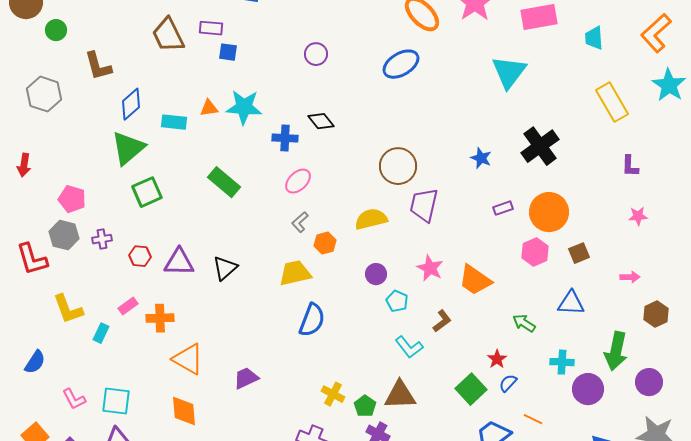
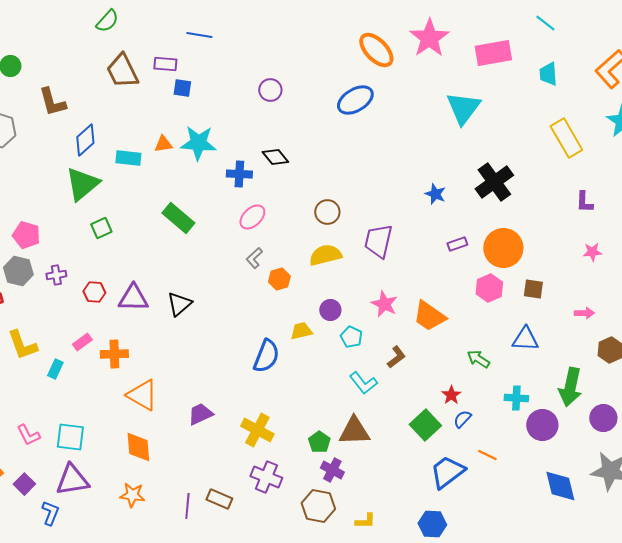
brown circle: (398, 166) -> (327, 212), moved, size x0.7
green square: (147, 192) -> (101, 228), size x0.7
brown square: (579, 253) -> (533, 289), turned 30
yellow trapezoid: (295, 273) -> (301, 331), moved, size x0.7
yellow cross: (333, 394) -> (257, 430), moved, size x1.4

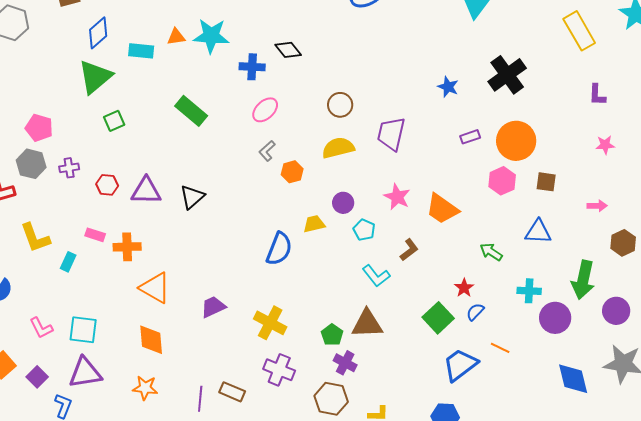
pink rectangle: (82, 342) -> (95, 235), turned 54

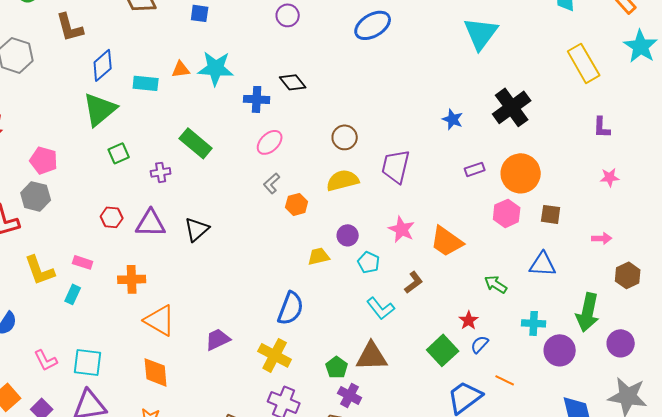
purple cross: (69, 168) -> (161, 172), moved
pink rectangle: (95, 235) -> (83, 262), moved
blue semicircle: (279, 249) -> (291, 308), moved

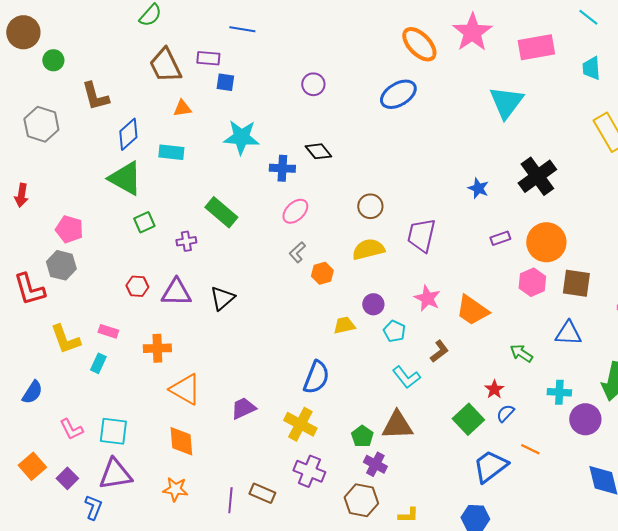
orange triangle: (181, 69) -> (182, 108), moved
green triangle: (100, 109) -> (125, 178), turned -51
brown square: (551, 214) -> (576, 283), size x1.4

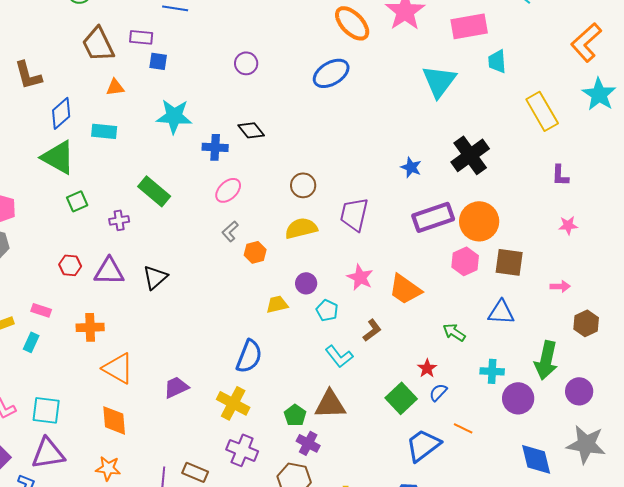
cyan trapezoid: (591, 68) -> (497, 61), moved
purple rectangle: (500, 238) -> (433, 217), size x2.0

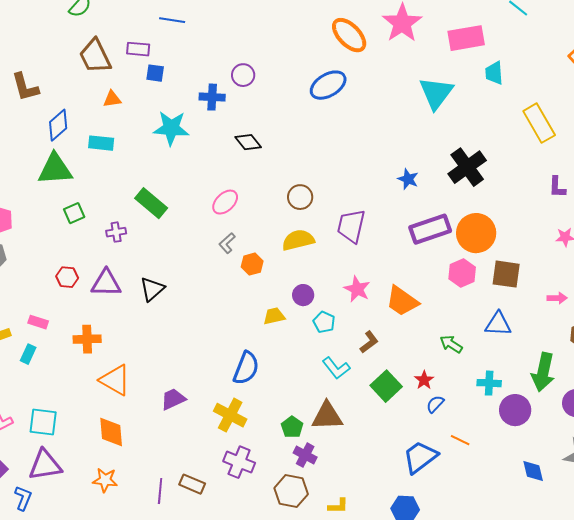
blue cross: (215, 147) -> (212, 97), moved
green triangle: (58, 157) -> (55, 169), turned -33
green square: (401, 398) -> (386, 386), moved
blue diamond: (536, 459) -> (533, 471), size x0.7

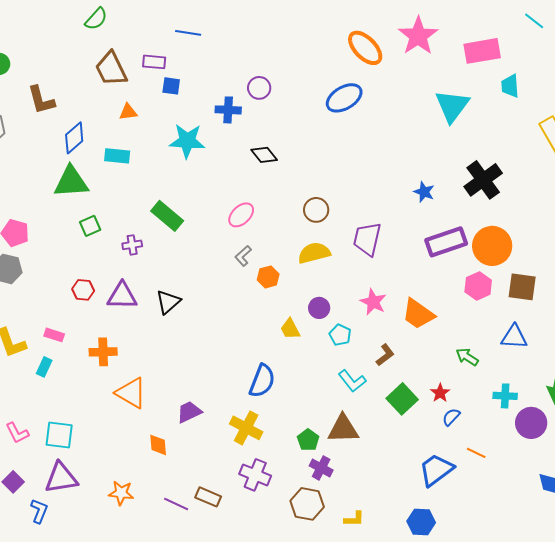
yellow trapezoid: (274, 316) -> (290, 329), turned -105
orange diamond: (111, 432) -> (158, 445), moved, size x0.7
purple line: (160, 491) -> (176, 504), turned -70

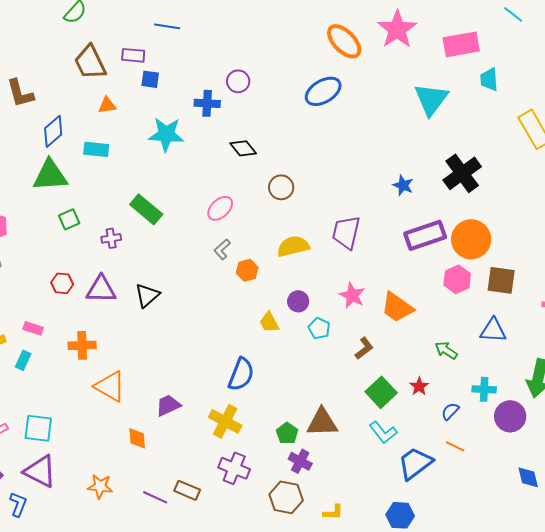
brown circle: (316, 210) -> (281, 187), moved
cyan L-shape: (352, 381) -> (383, 432), moved
blue semicircle: (451, 417) -> (450, 411), moved
purple triangle: (61, 478) -> (40, 471), turned 36

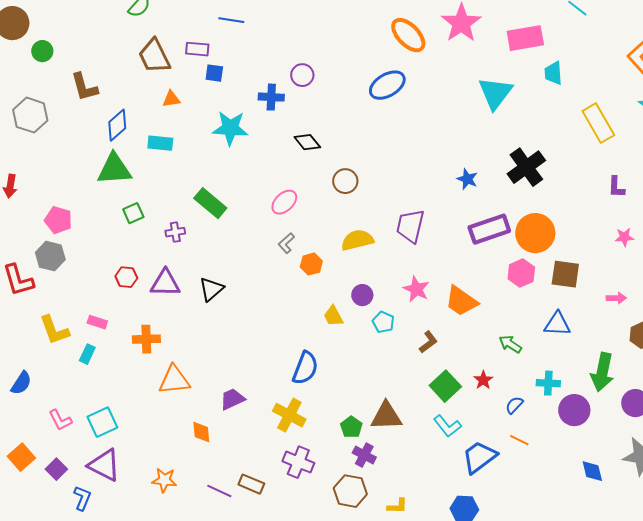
orange triangle: (110, 386) -> (174, 380), turned -36
cyan square: (38, 428) -> (102, 422), turned -32

